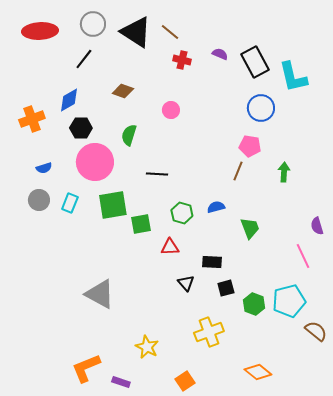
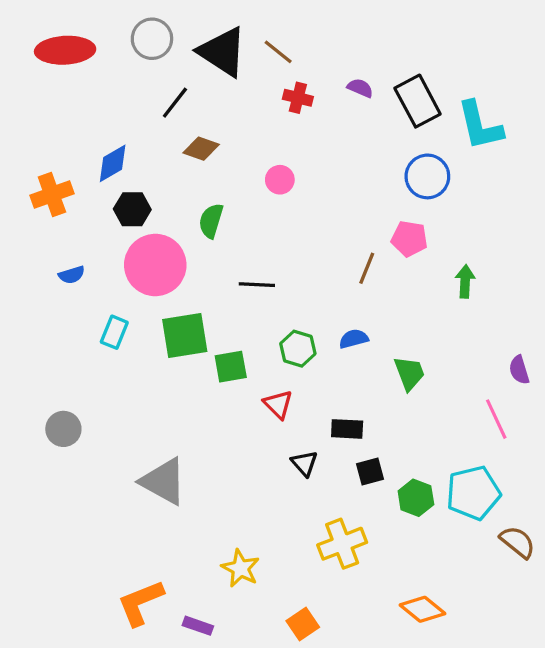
black line: (84, 59) -> (175, 103), moved
brown line: (238, 171) -> (367, 268), moved
gray circle: (39, 200) -> (63, 429), moved
red triangle: (170, 247) -> (278, 404), turned 48

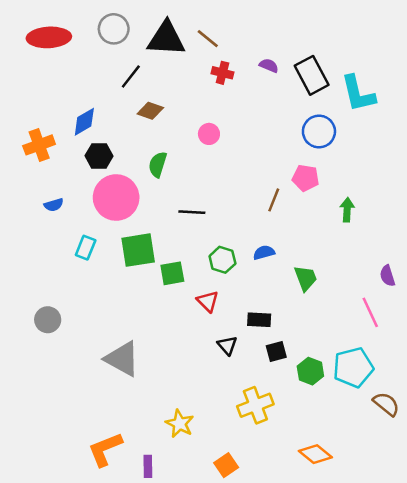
black triangle: (222, 52) -> (166, 39), turned -30
purple rectangle: (198, 626) -> (148, 466), turned 70

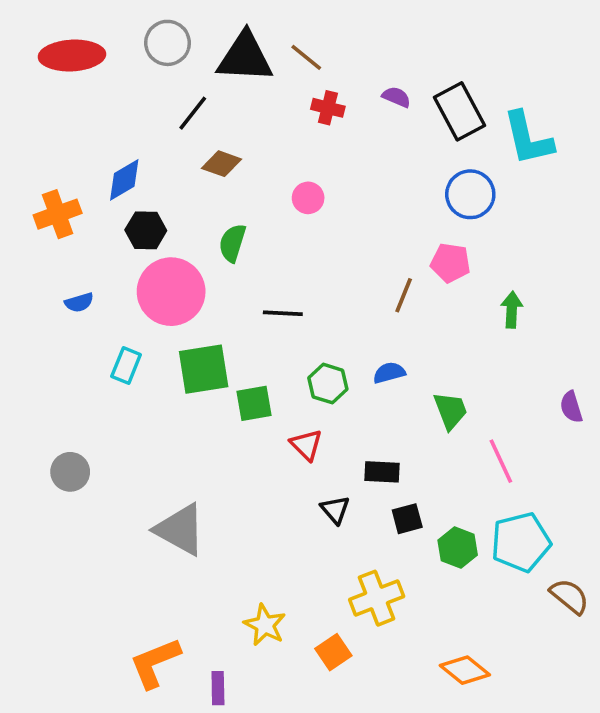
pink line: (370, 312) -> (501, 461), moved
orange square: (226, 465) -> (333, 652), moved

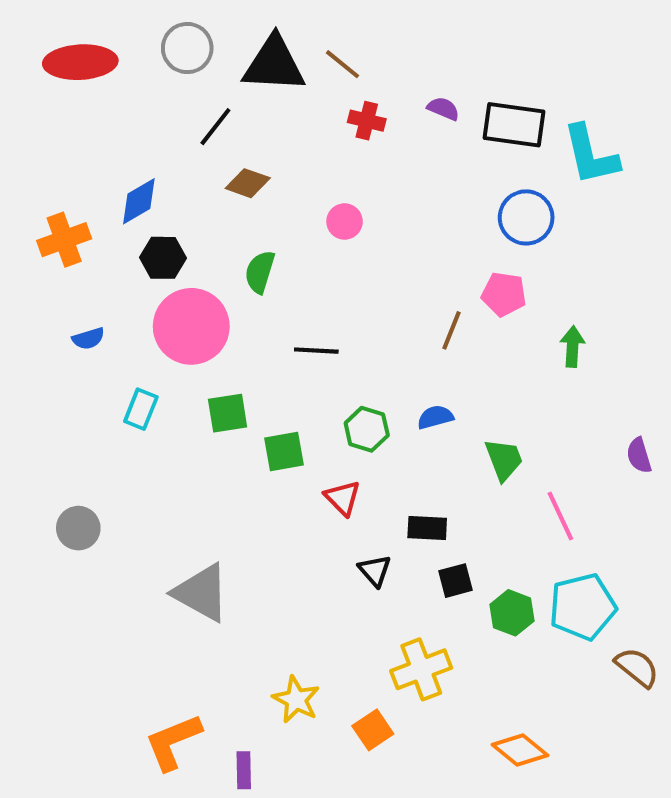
black rectangle: (459, 111) -> (514, 125), turned -54
green square: (204, 369) -> (228, 413), size x0.7

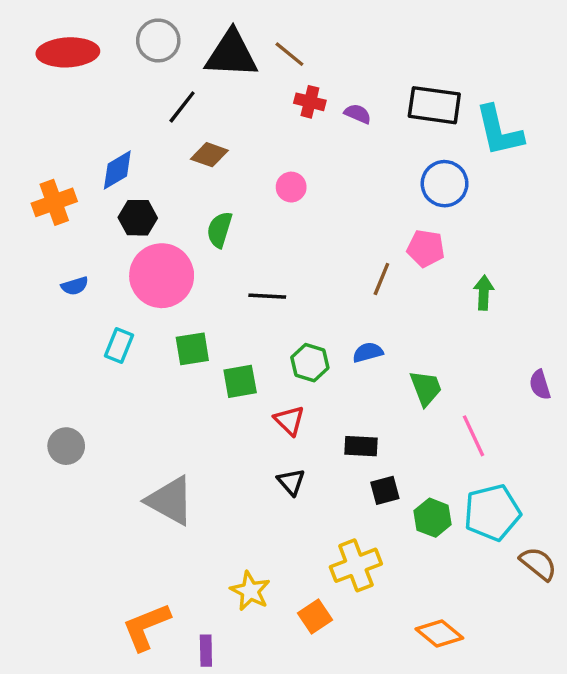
purple semicircle: (443, 109) -> (358, 114), moved
black triangle: (375, 570) -> (291, 482), moved

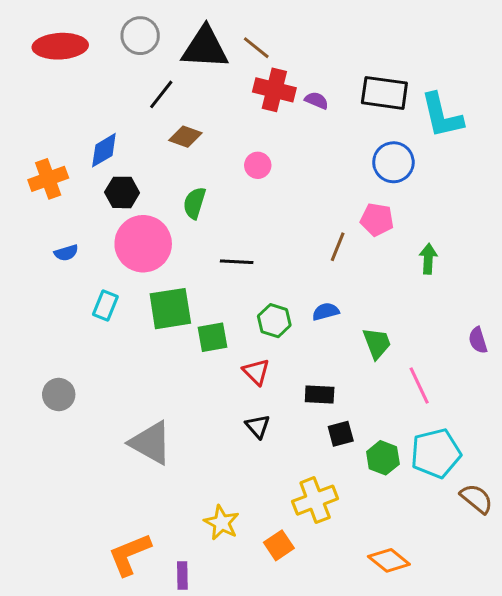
red cross: (310, 102) -> (274, 90), size x1.5
green square: (192, 349) -> (170, 309), size x1.4

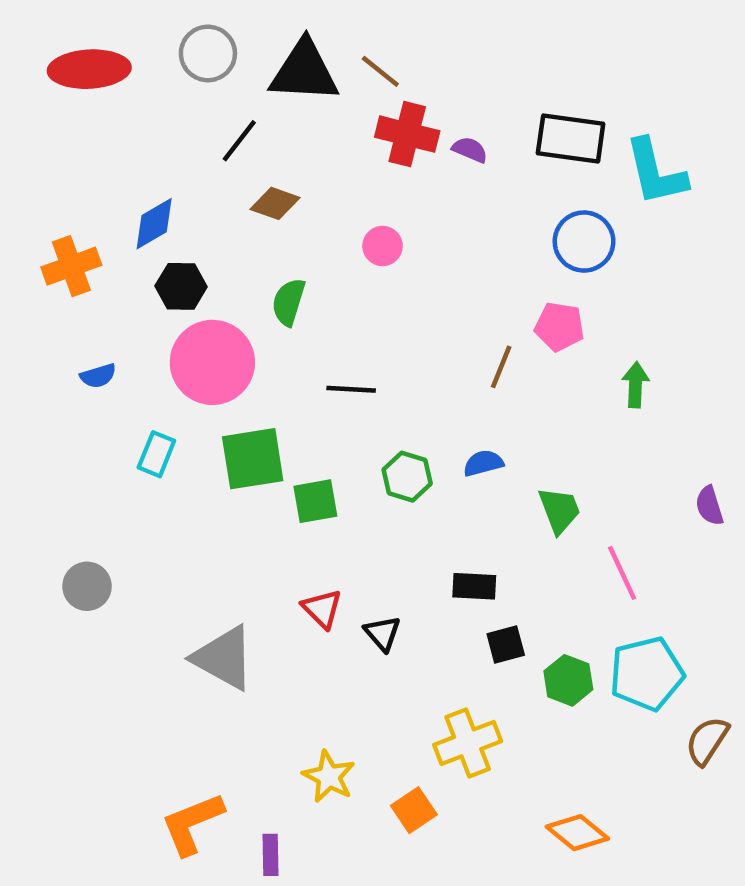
red triangle: (256, 372) -> (322, 609), moved
brown semicircle: (476, 499) -> (707, 741), turned -96

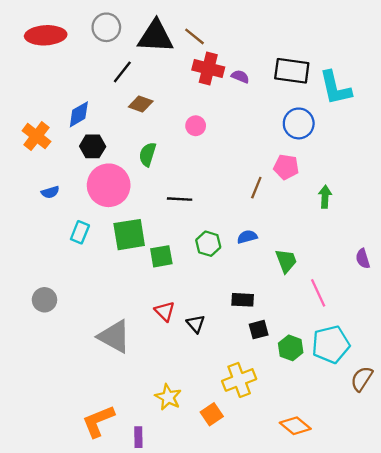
orange cross: (71, 266) -> (36, 136), turned -32

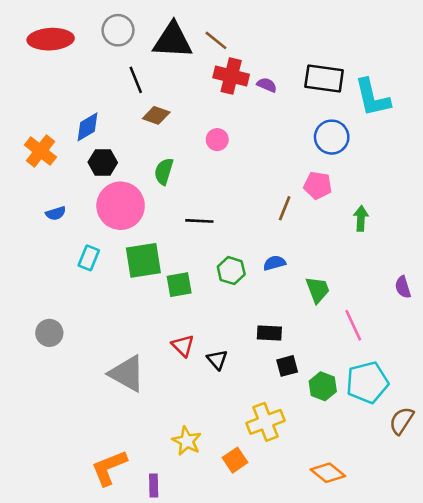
black line: (122, 72) -> (136, 80), turned -60

